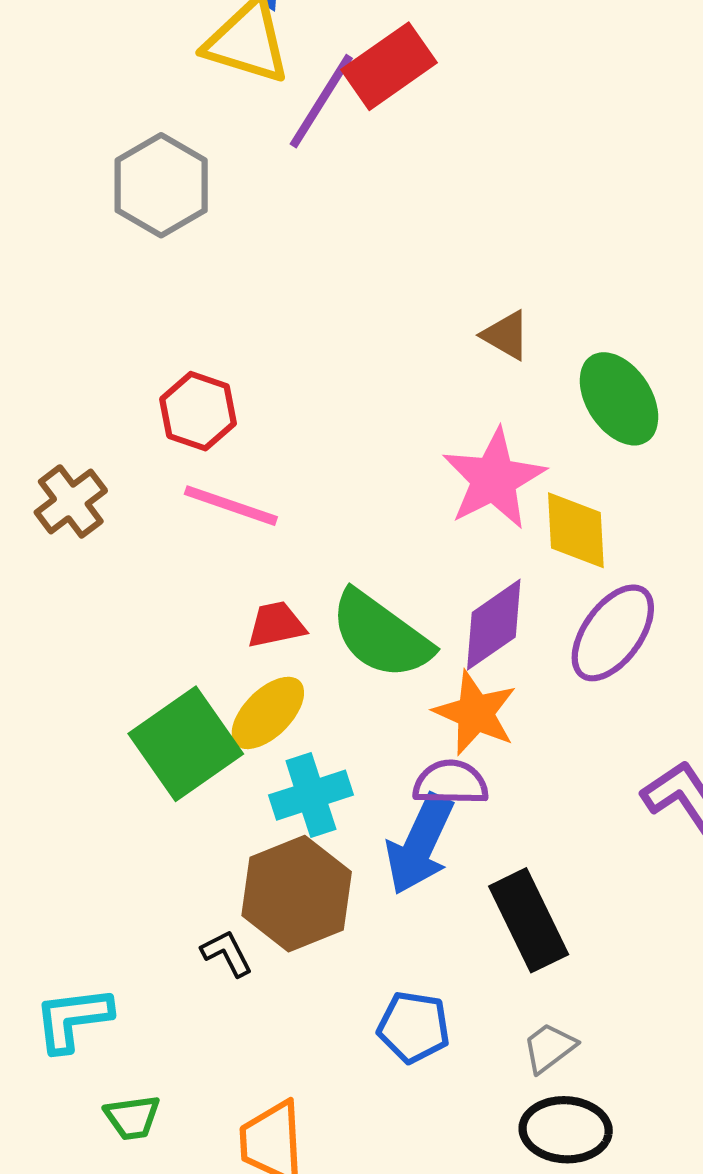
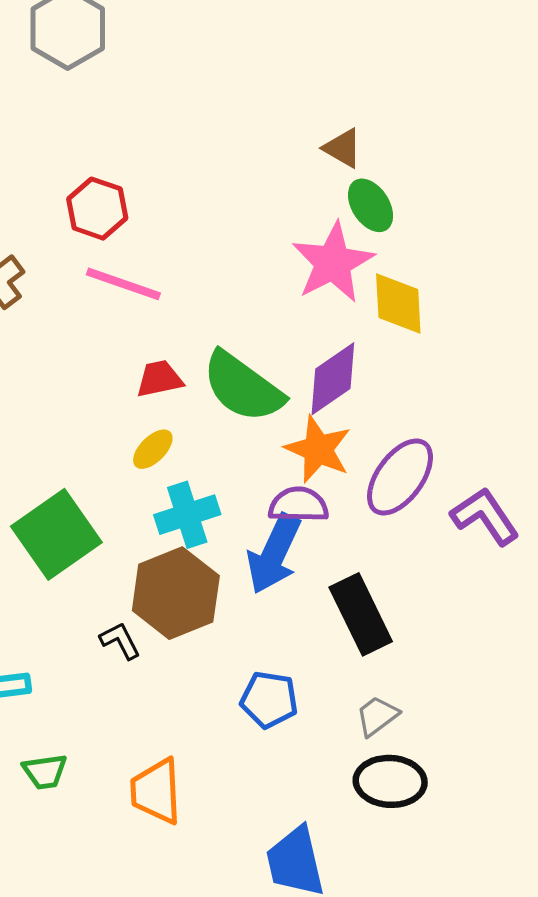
green ellipse: (619, 399) -> (371, 205), moved, size x0.7
purple ellipse: (613, 633) -> (400, 477), moved
yellow ellipse: (268, 713) -> (153, 449), size x0.7
green square: (186, 744) -> (56, 534), moved

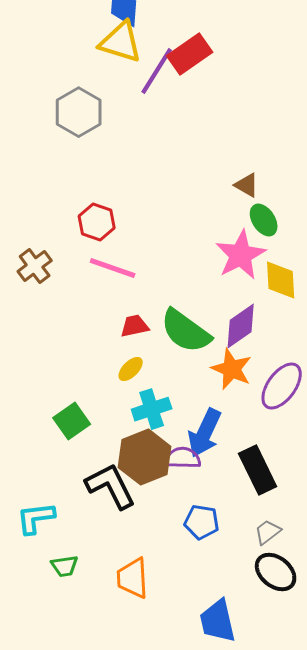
purple semicircle: (299, 505) -> (183, 458), moved
green square: (56, 534) -> (72, 421), size x0.7
black L-shape: (120, 641) -> (111, 486), size x2.0
black ellipse: (390, 781) -> (276, 572), turned 36

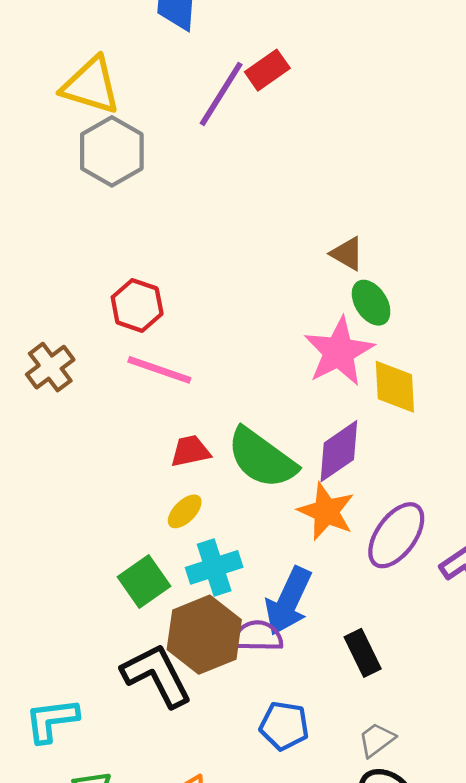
yellow triangle: (121, 42) -> (91, 85), moved
red rectangle: (190, 54) -> (267, 70), size x0.7
green square: (72, 421) -> (144, 581), moved
black rectangle: (258, 470) -> (363, 653), size x0.7

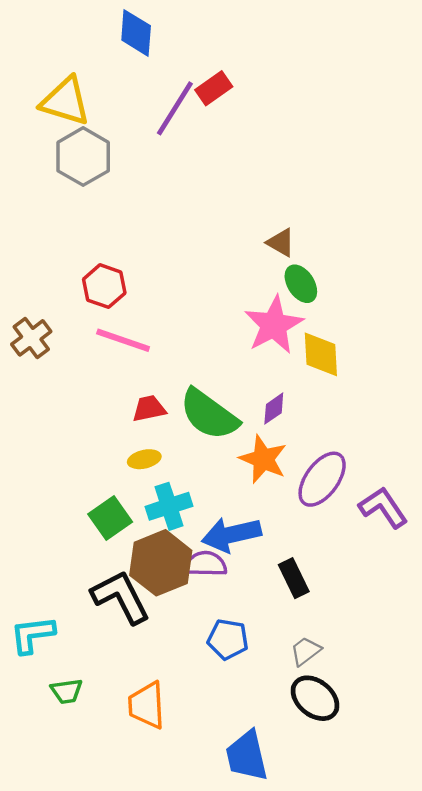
purple diamond: (339, 451) -> (274, 409), size x0.6
yellow ellipse: (185, 511) -> (144, 459), turned 32
blue arrow: (288, 601) -> (231, 535), turned 52

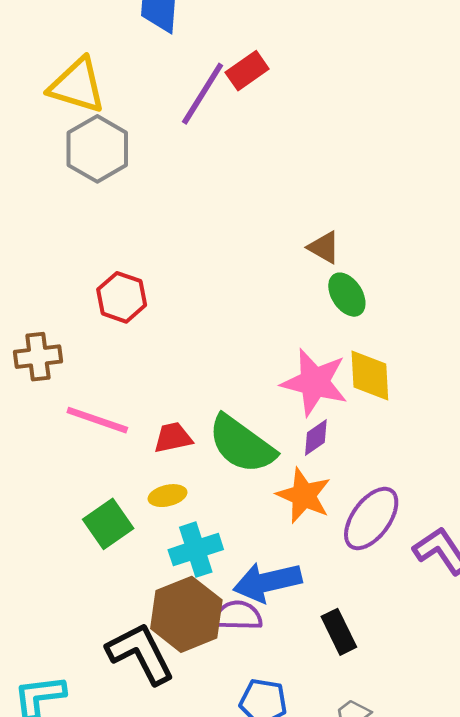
pink star: (274, 325) -> (315, 382), moved, turned -30
brown cross: (31, 338) -> (38, 357), turned 30
pink line: (123, 340) -> (97, 420), moved
green square: (110, 518) -> (108, 524), moved

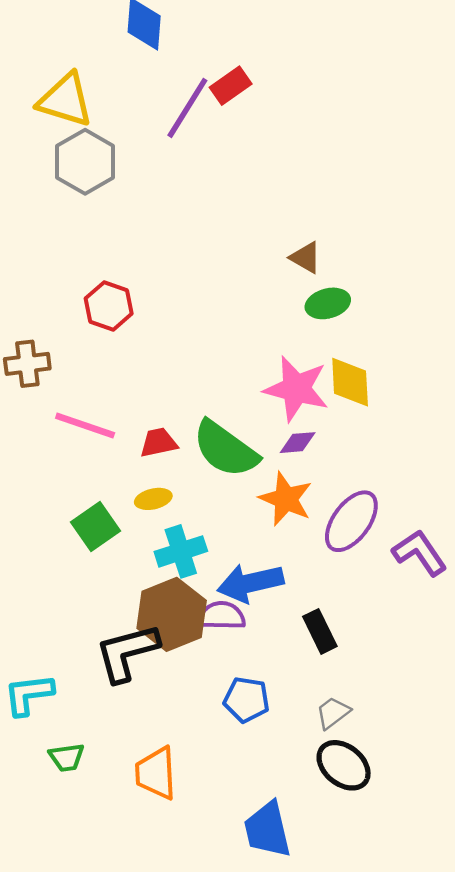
green ellipse: (347, 295) -> (328, 303), turned -72
purple diamond: (316, 438) -> (298, 443), turned 30
black L-shape: (141, 653) -> (127, 652), turned -78

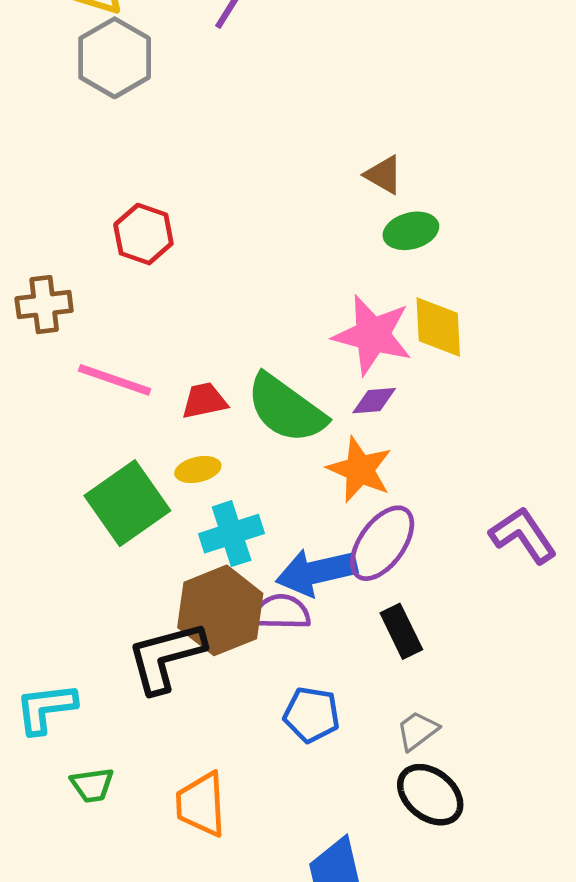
purple ellipse: (351, 521) -> (382, 543), moved
green square: (96, 526) -> (127, 503), size x1.4

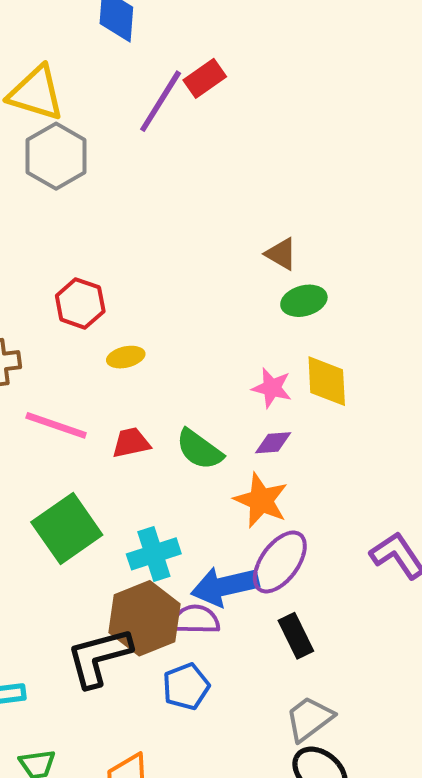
pink star: (373, 335) -> (272, 388), size x0.6
green semicircle: (286, 409) -> (199, 449), size x0.7
yellow ellipse: (198, 470) -> (126, 357), moved
blue pentagon: (312, 715) -> (186, 687), moved, turned -30
gray trapezoid: (417, 731) -> (309, 719), size x1.4

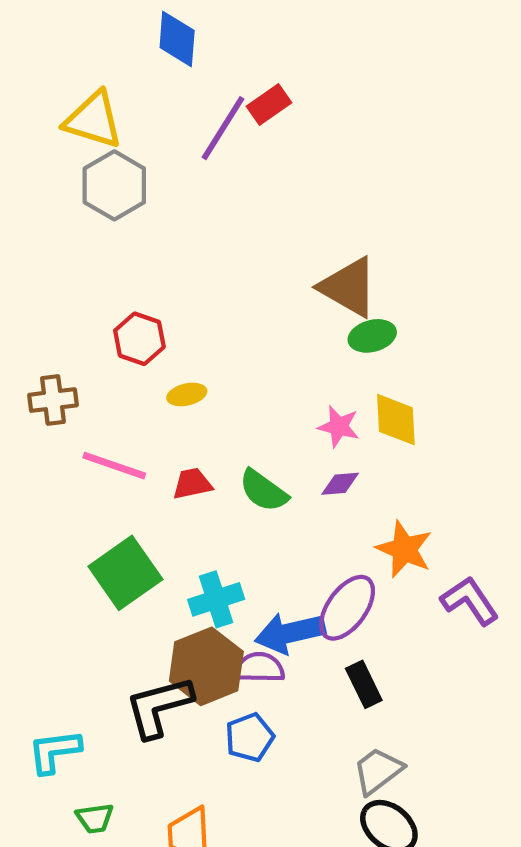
brown triangle: (281, 254) -> (349, 287), size x1.8
orange star: (261, 500) -> (404, 549), moved

